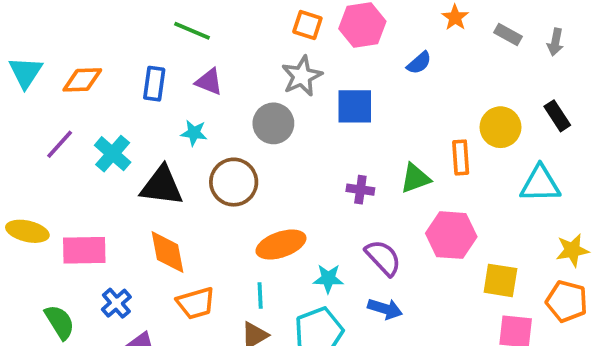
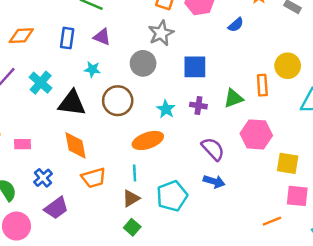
blue square: (355, 106) -> (195, 67), moved
pink rectangle: (84, 250) -> (23, 144), size x0.6
cyan star: (328, 279) -> (166, 109), moved, turned 30

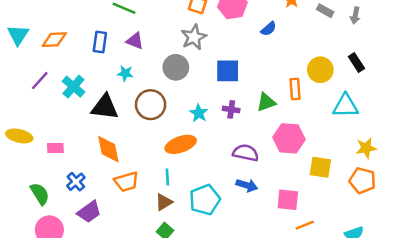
purple semicircle: (213, 149) -> (246, 153), turned -35
pink square: (297, 196) -> (288, 200), moved

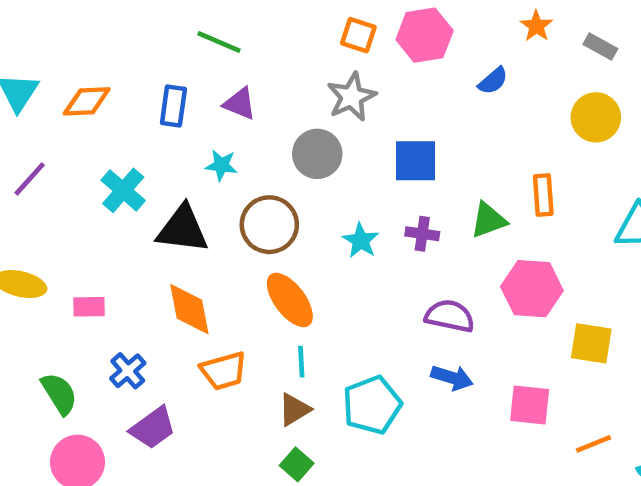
yellow circle: (320, 70) -> (596, 117), moved
purple line: (40, 81) -> (30, 179), moved
orange ellipse: (181, 144) -> (290, 300), moved, turned 72
orange line: (305, 225) -> (594, 444), moved

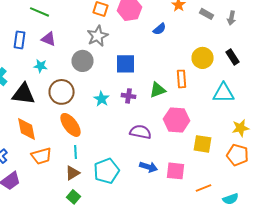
yellow circle: (596, 117) -> (202, 58), moved
blue arrow: (452, 378) -> (148, 167), moved

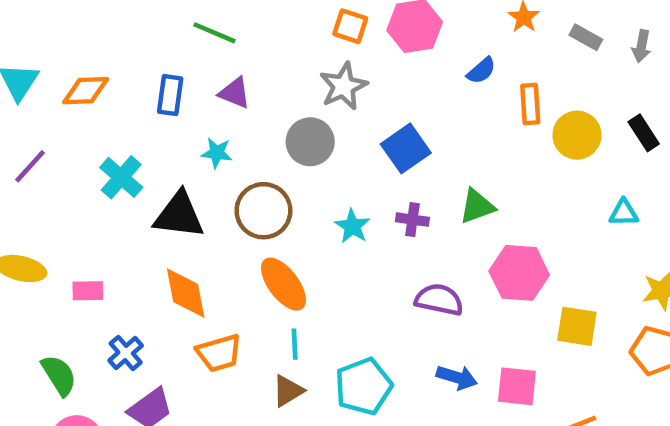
blue square: (126, 64) -> (406, 148), turned -35
orange rectangle: (182, 79) -> (530, 104), moved
cyan triangle: (224, 93) -> (624, 213), size x0.6

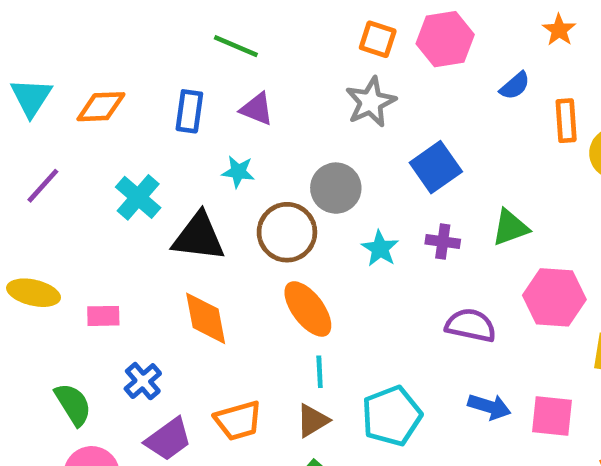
gray circle: (310, 142) -> (336, 188), moved
orange trapezoid: (219, 353) -> (238, 421), moved

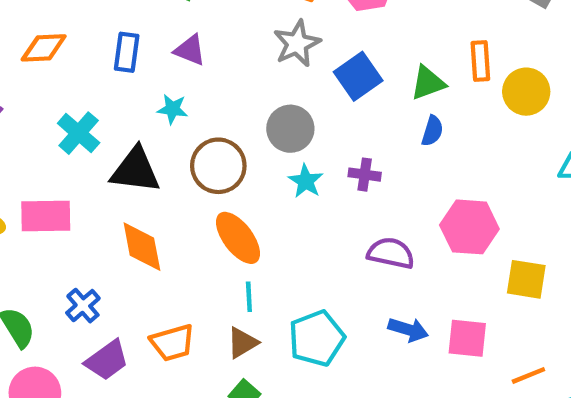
blue semicircle: (515, 86) -> (432, 131), moved, turned -32
blue square: (436, 167) -> (358, 76), moved
gray circle: (336, 188) -> (290, 129), moved
green triangle: (510, 228) -> (428, 83), moved
pink rectangle: (103, 316) -> (46, 216), moved, size x1.6

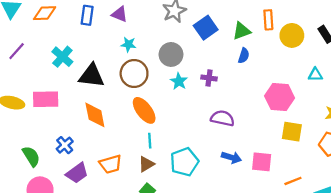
cyan star: (172, 109) -> (128, 44), moved
pink hexagon: (469, 227) -> (280, 97), moved

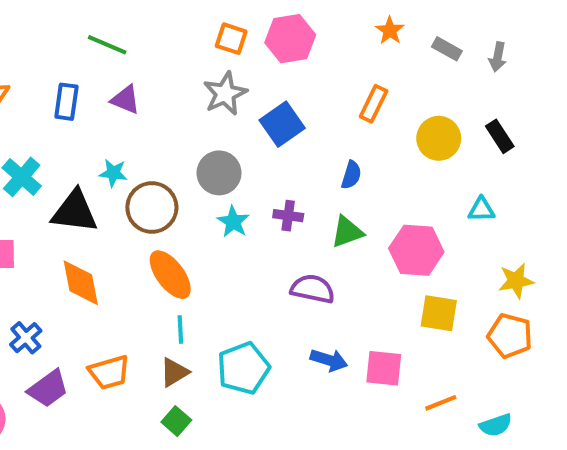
orange rectangle: (268, 20) -> (374, 104), moved, turned 30
green triangle: (241, 31) -> (347, 232), moved
cyan star: (128, 44) -> (113, 173), moved

